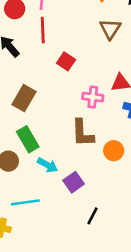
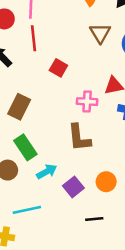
orange circle: (114, 151) -> (106, 182), moved
cyan arrow: (48, 165) -> (47, 172), turned -54
black line: (93, 216) -> (94, 219), turned 60

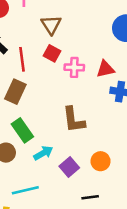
brown triangle: (100, 33) -> (51, 25), moved
red line: (34, 38) -> (22, 59), moved
pink cross: (87, 102) -> (74, 67), moved

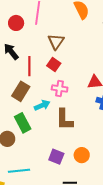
pink cross: (74, 67) -> (60, 88), moved
cyan arrow: (43, 153) -> (42, 105), moved
purple square: (69, 167) -> (56, 157), turned -35

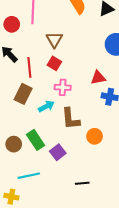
green rectangle: (23, 123) -> (36, 140), moved
orange circle: (82, 155) -> (95, 136), moved
purple square: (56, 157) -> (58, 152), moved, turned 35

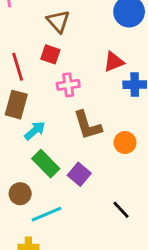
brown triangle: (54, 40) -> (58, 21), moved
cyan arrow: (46, 106) -> (35, 131), moved
brown circle: (14, 144) -> (20, 194), moved
black line: (82, 183) -> (121, 210), turned 64

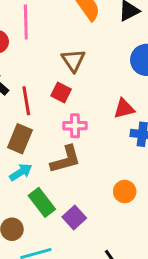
brown L-shape: (88, 125) -> (66, 159), moved, turned -96
cyan arrow: (35, 131) -> (21, 172), moved

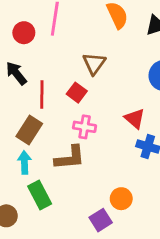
red triangle: (124, 108) -> (135, 119), turned 45
cyan arrow: (21, 172) -> (24, 162), turned -70
purple square: (74, 218) -> (101, 220), moved

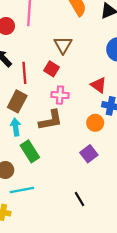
orange circle: (121, 199) -> (95, 123), moved
purple square: (101, 220) -> (89, 154), moved

